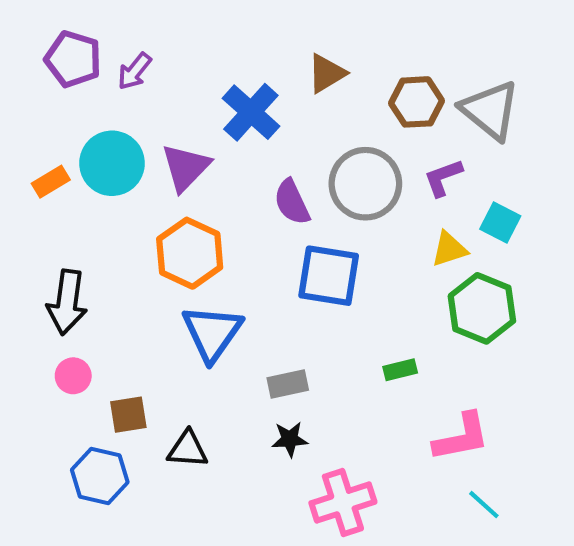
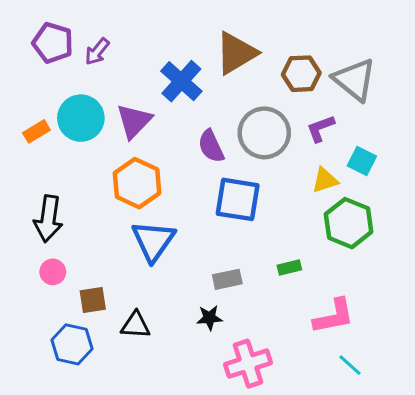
brown triangle: (327, 73) -> (236, 53), size x1.5
gray rectangle: (288, 384) -> (227, 279), moved

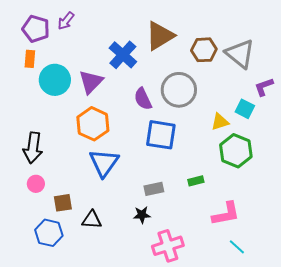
purple arrow: (97, 52) -> (66, 21), moved
purple L-shape: (320, 128) -> (264, 87), moved
orange rectangle: (36, 131) -> (30, 59), moved, turned -54

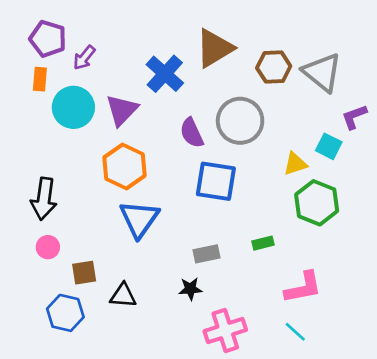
purple arrow: (66, 21) -> (84, 58), moved
cyan line: (237, 247) -> (295, 332), moved

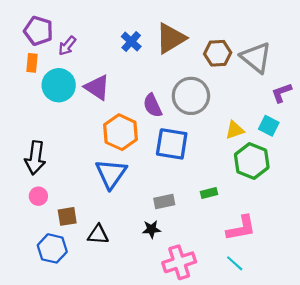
blue cross: (165, 74) -> (131, 42), moved, size x0.7
purple triangle: (122, 110) -> (97, 87), turned -40
cyan square: (329, 146) -> (269, 126), moved
orange hexagon: (124, 166) -> (121, 132), moved

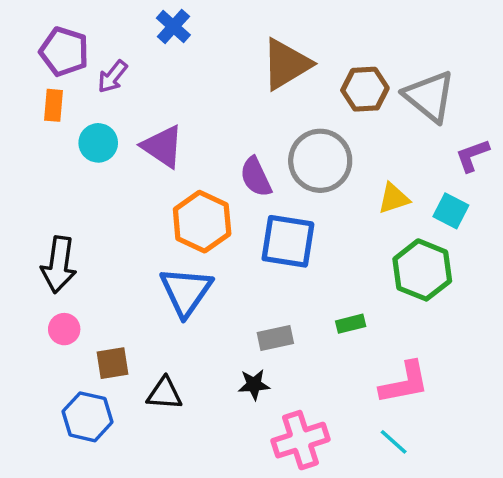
blue cross: (131, 42) -> (173, 26), moved
cyan circle: (59, 85) -> (98, 143), size x0.7
yellow triangle: (235, 130) -> (394, 198), moved

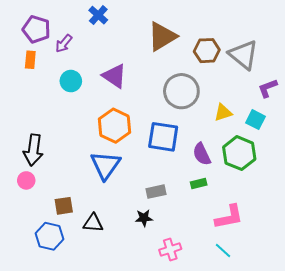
cyan circle: (98, 143) -> (71, 81), moved
purple triangle: (163, 146) -> (114, 76), moved
purple semicircle: (256, 177) -> (202, 154), moved
pink circle: (64, 329) -> (26, 180), moved
pink cross: (301, 440) -> (170, 249), size x0.7

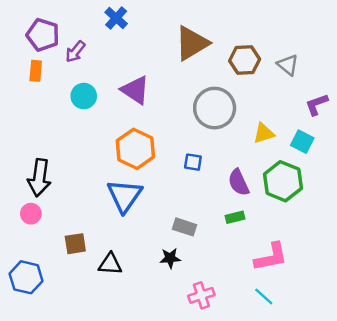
gray triangle: (243, 55) -> (288, 65), size x0.6
blue square: (163, 137) -> (193, 162), size x0.5
gray rectangle: (156, 192) -> (185, 227), turned 30
blue hexagon: (50, 236) -> (26, 277), moved

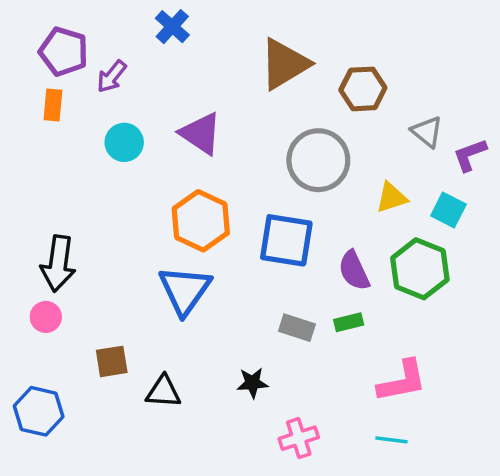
gray triangle: (288, 65) -> (427, 132), moved
blue square: (193, 162) -> (286, 240), size x2.0
gray rectangle: (185, 227) -> (297, 328), moved
cyan line: (264, 297) -> (391, 440), turned -35

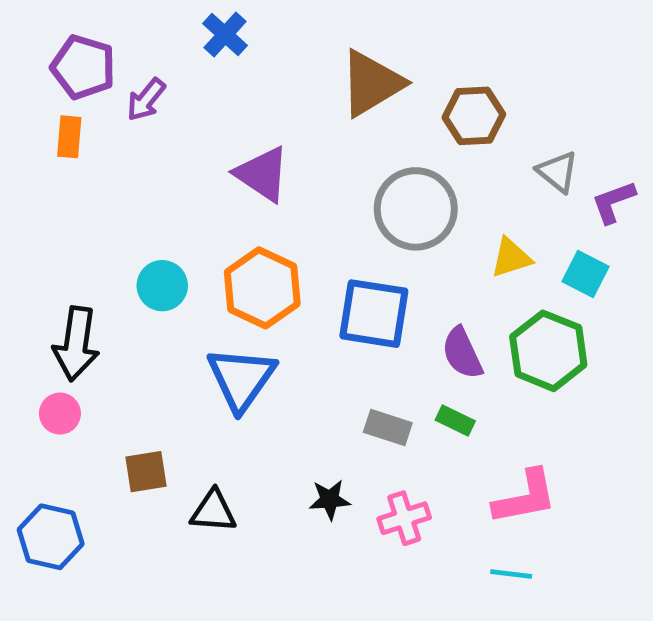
cyan circle: (124, 142) -> (162, 286), moved
green rectangle: (349, 322) -> (455, 421), turned 40
pink cross: (299, 438) -> (404, 518), moved

